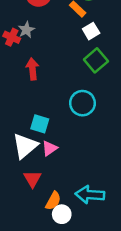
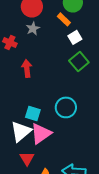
gray star: (26, 30) -> (33, 28), moved
cyan circle: (82, 103) -> (66, 107), moved
pink triangle: (50, 148) -> (41, 133), size x1.6

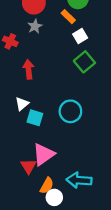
white triangle: (21, 131) -> (22, 104), moved, size x0.6
pink triangle: (41, 133) -> (44, 154), moved

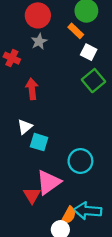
white square: (80, 36) -> (89, 52), turned -32
cyan circle: (70, 111) -> (80, 161), moved
orange semicircle: (47, 186) -> (69, 215), moved

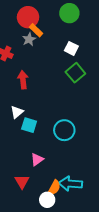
orange rectangle: (76, 31) -> (36, 30), moved
cyan circle: (80, 161) -> (64, 130), moved
pink triangle: (49, 182) -> (37, 159), size x0.6
red triangle: (32, 195) -> (22, 182), moved

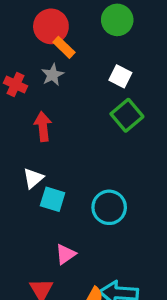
gray star: (29, 39) -> (53, 75), moved

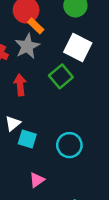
gray star: (53, 75) -> (27, 46), size x1.5
white square: (120, 76) -> (78, 48), size x1.6
green square: (127, 115) -> (61, 76), moved

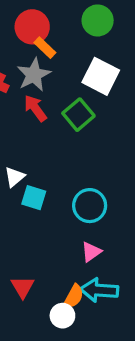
red arrow: (20, 85) -> (35, 108), moved, turned -30
pink triangle: (37, 180) -> (91, 252), moved

